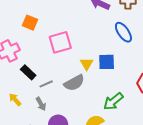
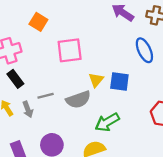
black rectangle: (28, 72) -> (15, 79), moved
green arrow: (113, 101) -> (107, 122), moved
gray arrow: (41, 104) -> (28, 109), moved

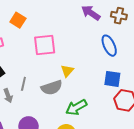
blue square: (119, 81) -> (112, 79), moved
gray line: (46, 96) -> (23, 84), turned -64

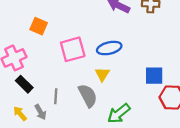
blue ellipse: (109, 46) -> (109, 48), moved, turned -70
gray semicircle: (52, 88) -> (88, 96), turned -90

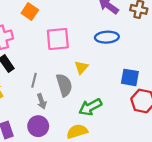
blue ellipse: (109, 48) -> (107, 37), moved
gray arrow: (40, 112) -> (42, 101), moved

